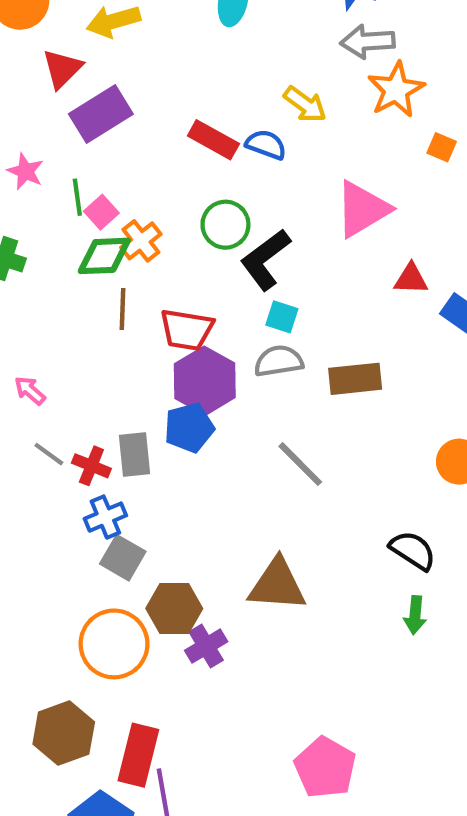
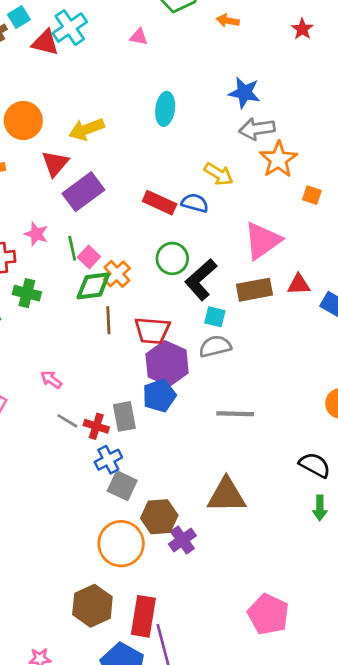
brown rectangle: (355, 379) -> (254, 290), moved
gray line: (300, 464) -> (235, 414), turned -39

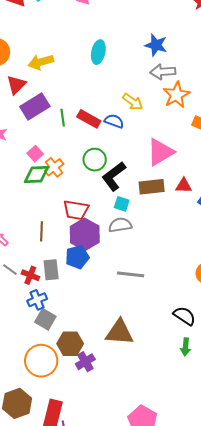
green line: (72, 248) -> (63, 118), moved
brown line: (108, 320) -> (41, 231), moved

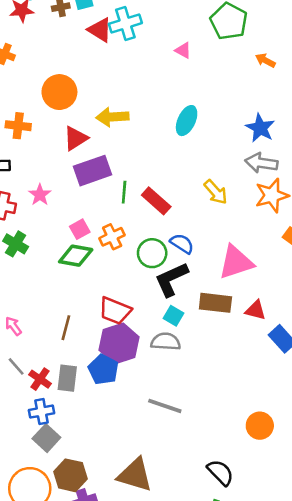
blue semicircle: (114, 121) -> (182, 244), moved
orange cross: (54, 167) -> (112, 237), moved
blue pentagon: (77, 257) -> (103, 369), turned 30

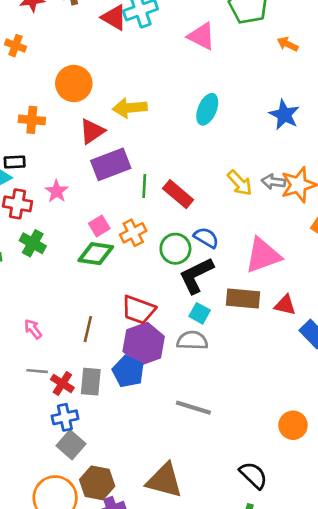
pink triangle: (183, 50) -> (201, 36), size x1.6
gray arrow: (261, 163) -> (273, 182), moved, size x0.7
gray line: (16, 366) -> (37, 371), turned -42

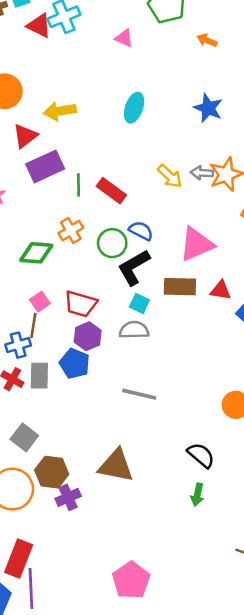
pink triangle: (201, 36) -> (124, 38), size x0.7
pink square: (99, 226) -> (40, 302), moved
purple hexagon: (144, 344) -> (88, 336), size x0.7
blue cross: (65, 417) -> (18, 345), moved

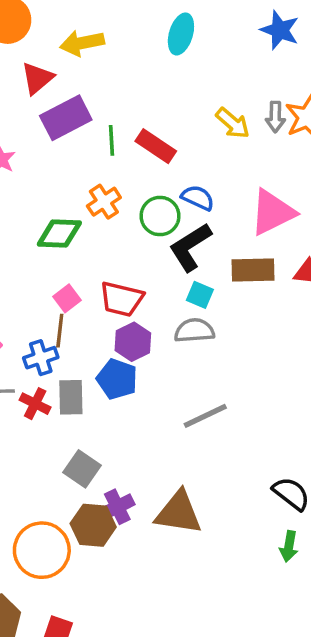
gray arrow: (202, 173) -> (275, 117), turned -90
gray line: (139, 394) -> (205, 416), turned -36
gray square: (24, 437) -> (82, 469), moved
purple cross: (68, 497) -> (117, 507), moved

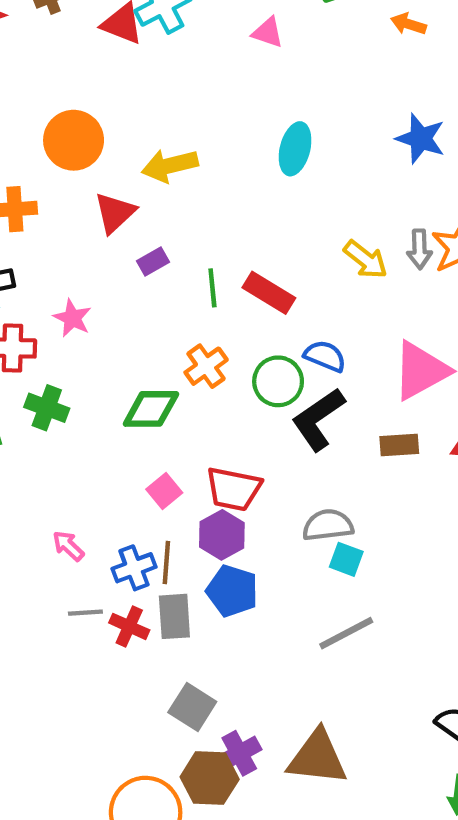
purple rectangle: (66, 118) -> (153, 261), size x0.5
brown rectangle: (253, 270) -> (399, 445), size x0.7
cyan square: (200, 295) -> (346, 559), moved
brown line: (60, 331) -> (166, 562), moved
purple hexagon: (133, 342) -> (222, 535), moved

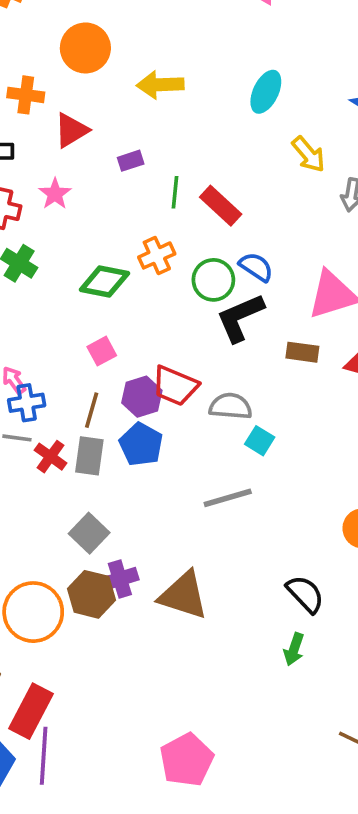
red triangle: (115, 213) -> (71, 130), moved
yellow arrow: (366, 259) -> (309, 154), moved
red trapezoid: (234, 489) -> (175, 386), moved
cyan square: (346, 559) -> (260, 441), moved
blue cross: (134, 568) -> (27, 403), moved

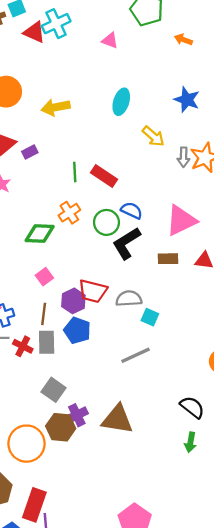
purple rectangle: (131, 161) -> (30, 152), moved

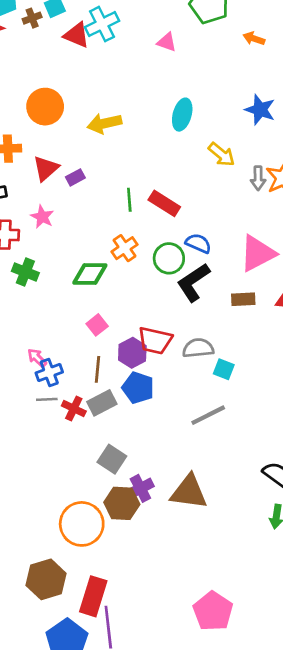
gray rectangle: (47, 342) -> (102, 403), turned 65

